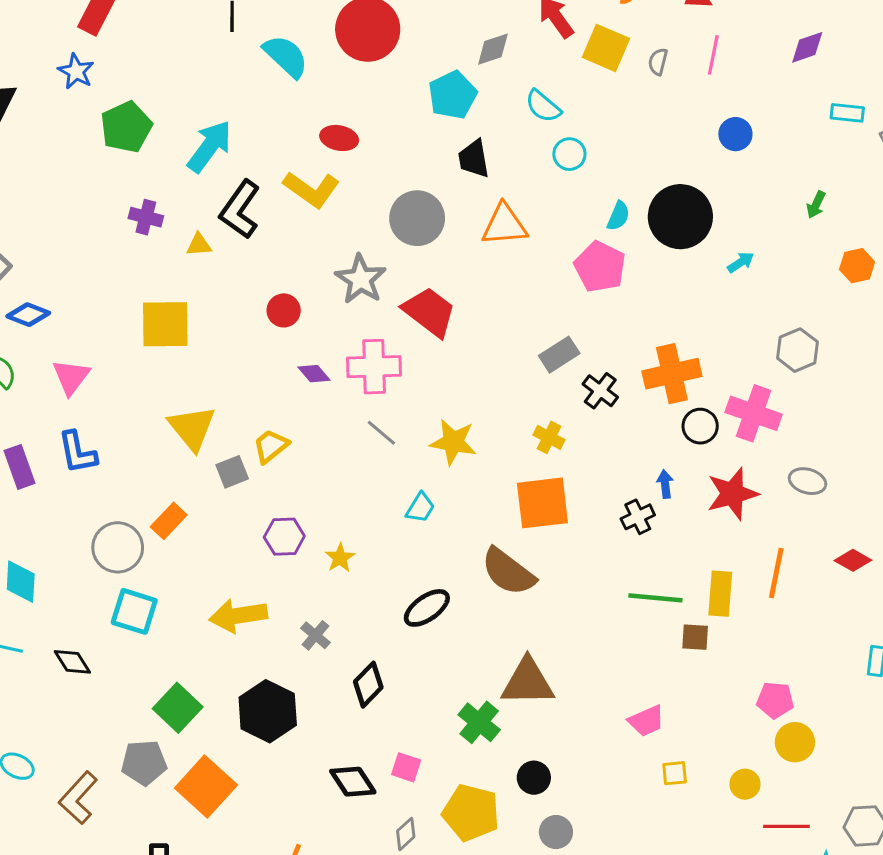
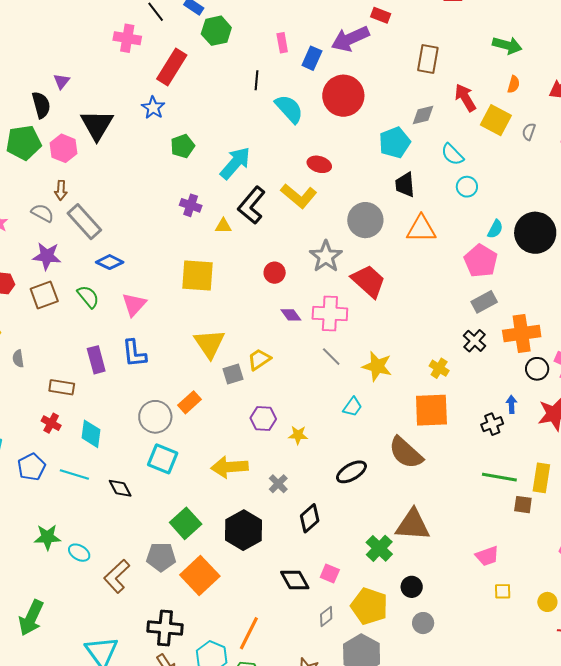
green pentagon: (126, 127) -> (183, 146), size x0.7
gray rectangle: (559, 355) -> (484, 302), moved
yellow star: (340, 558) -> (298, 435), turned 30

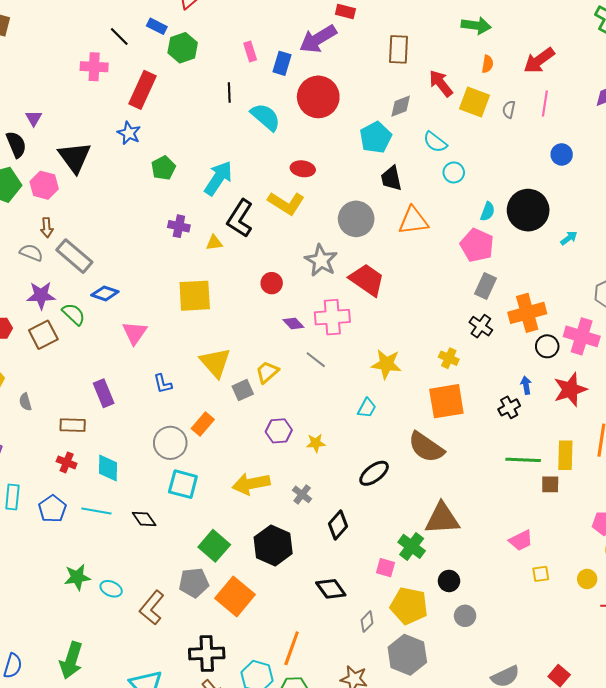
green semicircle: (88, 297) -> (74, 314), moved
gray rectangle: (484, 302) -> (486, 286), turned -30
blue L-shape: (134, 353) -> (163, 384), moved, size x0.7
gray line: (331, 357) -> (316, 360), moved
pink square: (330, 574) -> (385, 568), moved

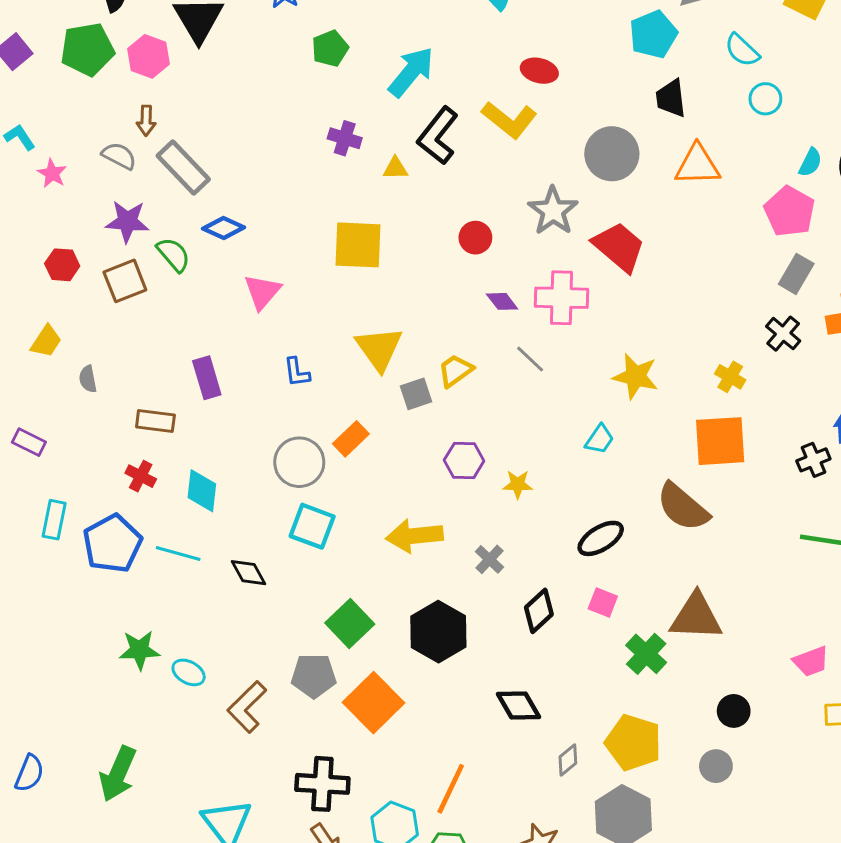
blue pentagon: (52, 509) -> (112, 544), size x1.4
pink square: (385, 568) -> (603, 602), moved
black circle: (449, 581) -> (734, 711), moved

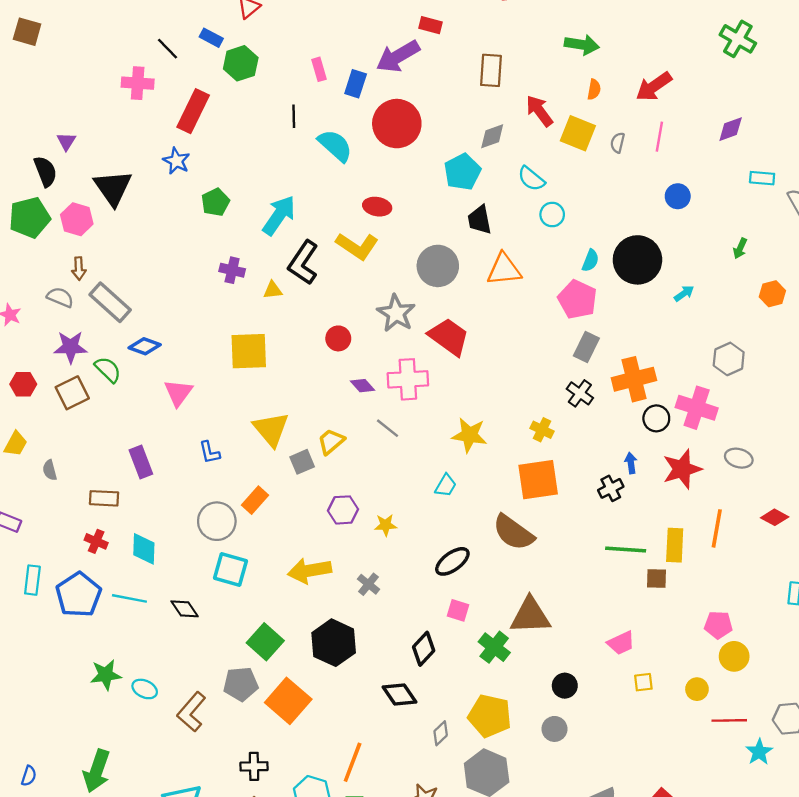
black diamond: (539, 611) -> (424, 649), moved
blue semicircle: (29, 773) -> (29, 776), size x0.7
black cross: (322, 784) -> (254, 766), size x0.7

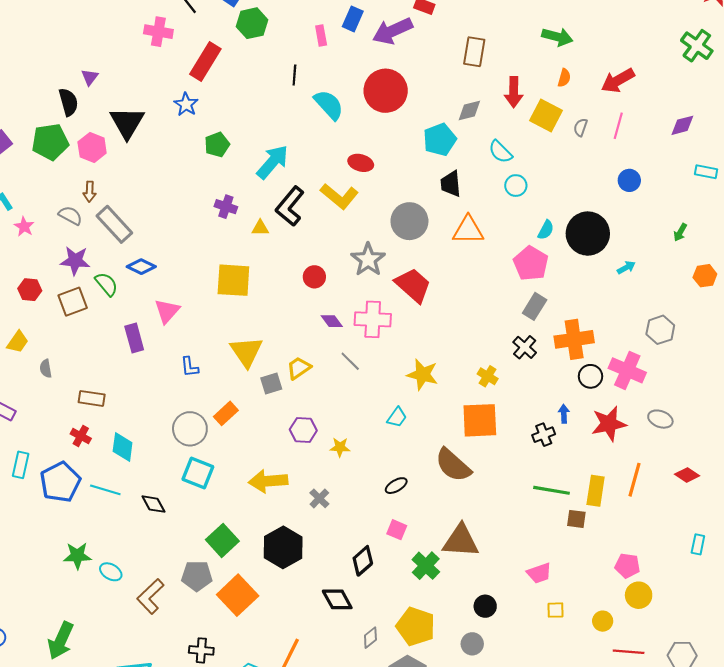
blue rectangle: (356, 84) -> (353, 19), moved
red arrow: (539, 111) -> (514, 92), turned -148
purple rectangle: (141, 462) -> (134, 338), moved
black ellipse: (452, 561) -> (396, 486), size x0.7

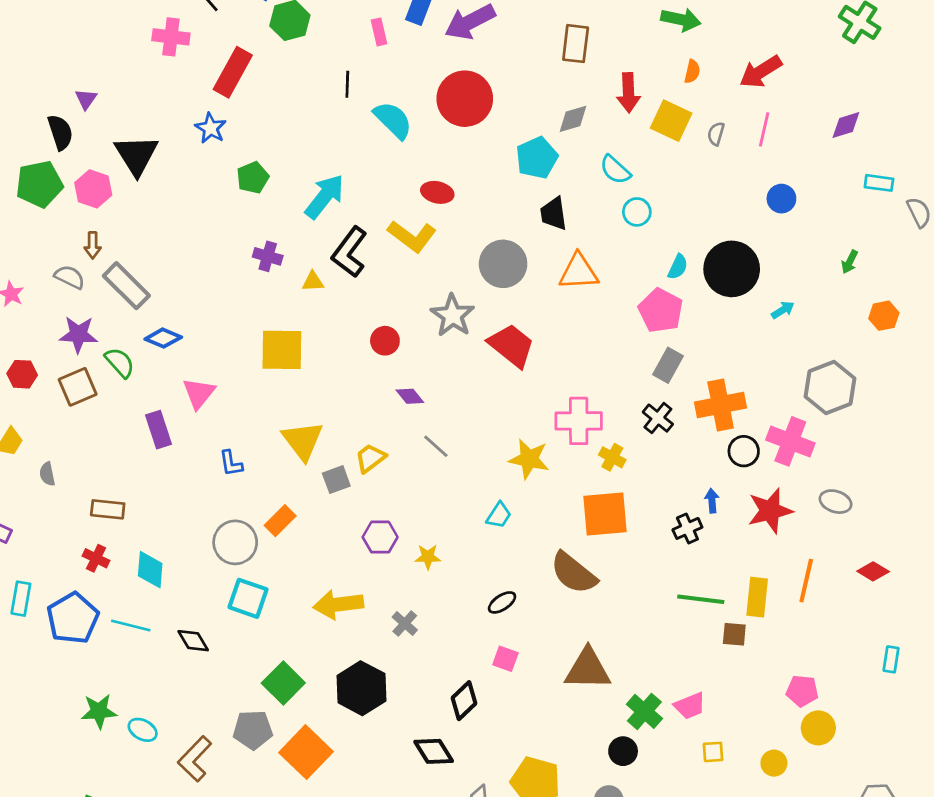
pink cross: (373, 319) -> (579, 421), moved
gray hexagon: (660, 330) -> (830, 388), size x1.4
green cross: (426, 566) -> (644, 711), moved

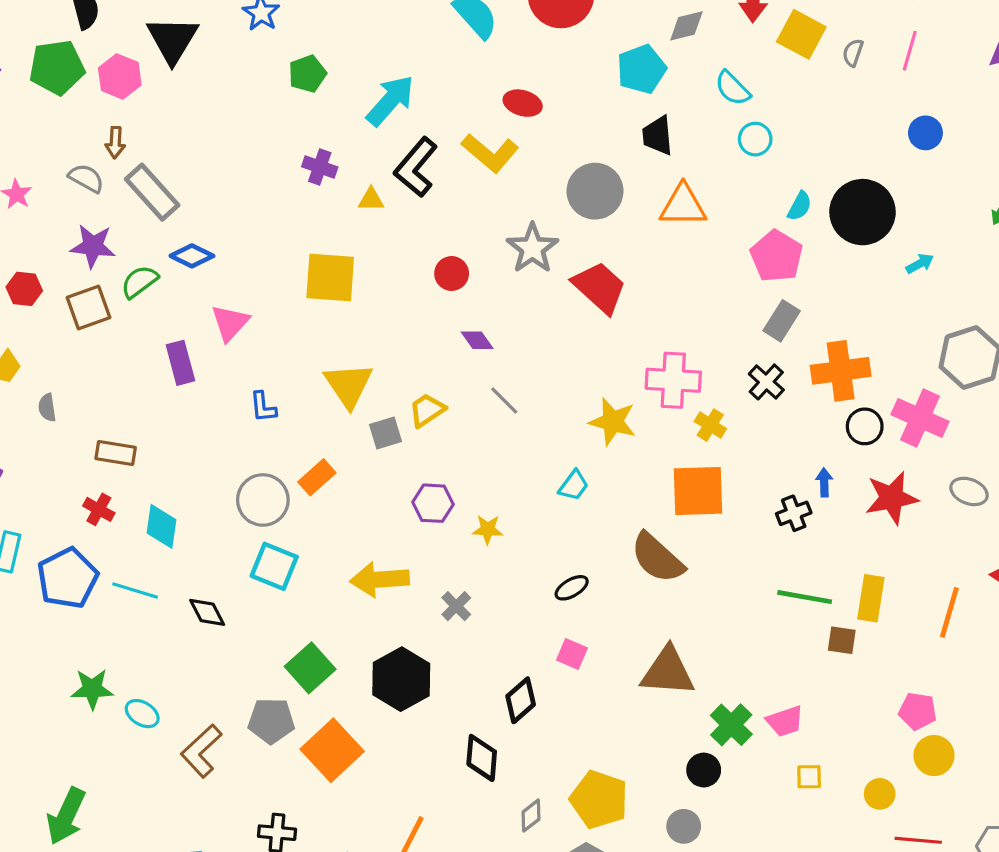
green semicircle: (120, 363) -> (139, 282), turned -88
orange line: (806, 581) -> (949, 612), moved
black diamond: (434, 751) -> (482, 758), turned 33

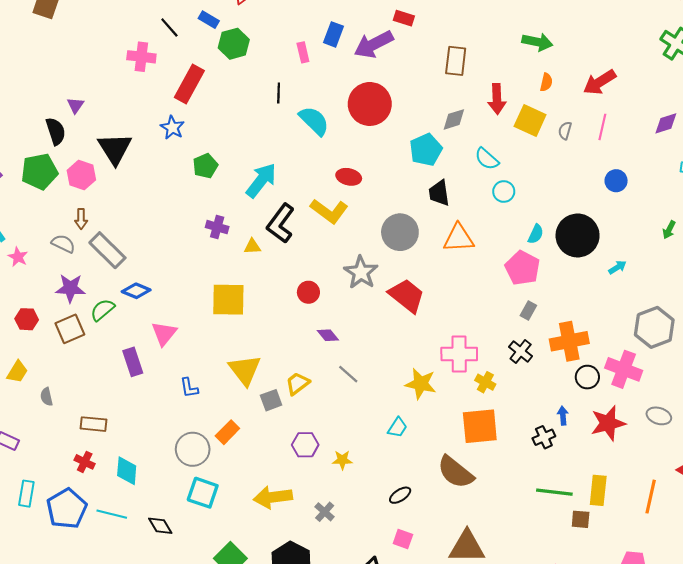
gray rectangle: (782, 321) -> (528, 311), size x0.7

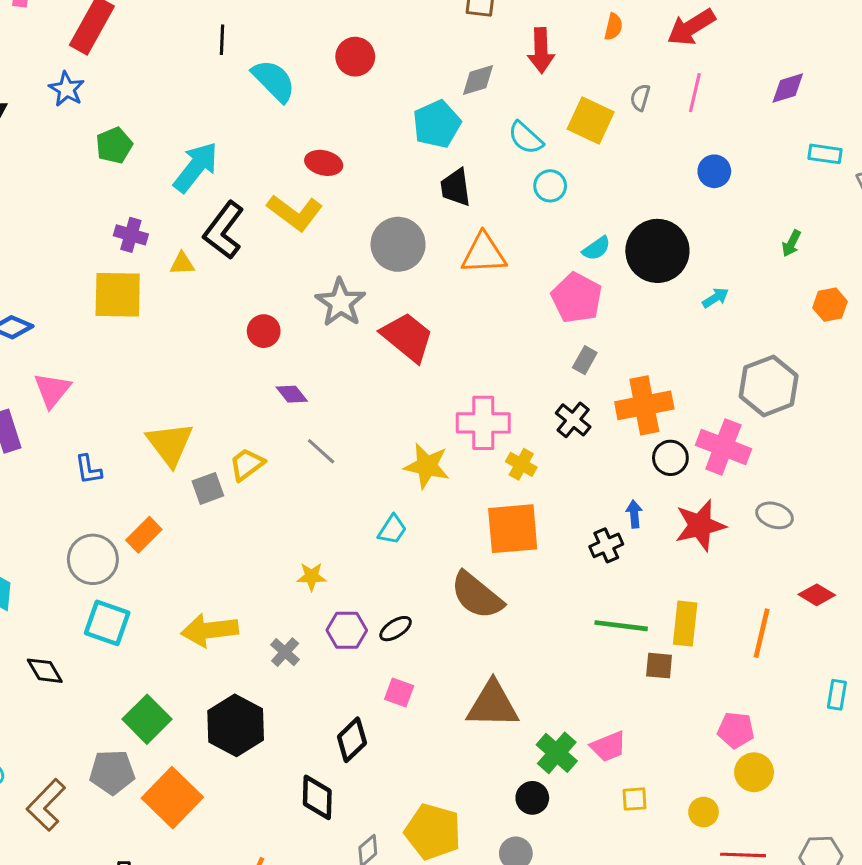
red circle: (370, 104) -> (355, 57), size x0.6
yellow square: (530, 120) -> (591, 120), moved
cyan semicircle: (536, 234) -> (596, 248), turned 30
yellow square: (228, 300) -> (118, 295), moved
purple hexagon: (305, 445) -> (347, 630), moved

